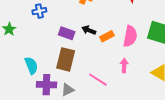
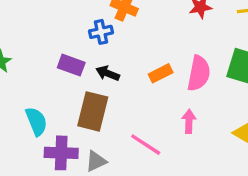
blue cross: (39, 11) -> (101, 32), moved
black arrow: (89, 30) -> (108, 73), moved
purple rectangle: (67, 33) -> (71, 65), moved

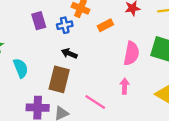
purple rectangle: (71, 65) -> (39, 21), moved, turned 54
orange rectangle: (161, 73) -> (105, 25), moved
cyan semicircle: (36, 121) -> (21, 68), moved

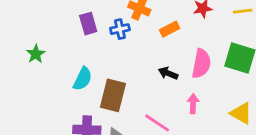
black arrow: (69, 53) -> (168, 73), moved
cyan semicircle: (21, 68) -> (83, 79), moved, turned 48

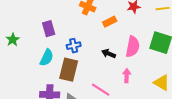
purple rectangle: (88, 24) -> (49, 29), moved
blue cross: (120, 29) -> (74, 46), moved

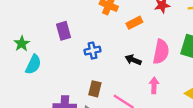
cyan semicircle: (47, 58) -> (33, 64), moved
brown rectangle: (69, 70) -> (95, 89), moved, size x0.6

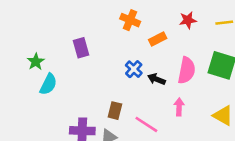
blue cross: (92, 51) -> (134, 69), moved, turned -35

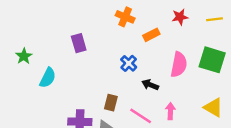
green star: (36, 62) -> (24, 56), moved
black arrow: (156, 79) -> (150, 85), moved
pink arrow: (179, 107) -> (170, 111), moved

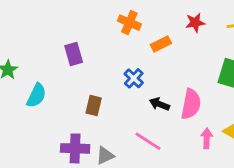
pink semicircle: (179, 65) -> (191, 104), moved
brown rectangle: (111, 103) -> (94, 105), moved
pink arrow: (170, 111) -> (207, 138), moved

